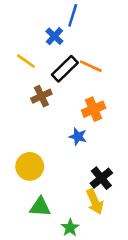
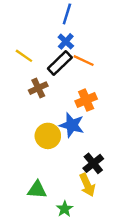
blue cross: (54, 36) -> (66, 41), moved
blue star: (78, 136) -> (72, 125), size x1.5
yellow circle: (30, 166) -> (48, 136), moved

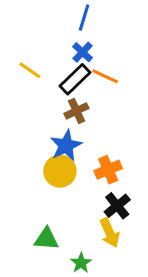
brown cross: (38, 88) -> (76, 111), moved
orange cross: (86, 100) -> (108, 170), moved
blue star: (72, 125) -> (66, 146), moved, turned 30

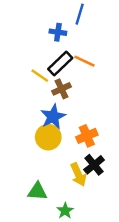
blue line: (84, 18) -> (80, 14), moved
blue cross: (83, 52) -> (58, 32), moved, turned -35
yellow line: (30, 70) -> (40, 76), moved
yellow arrow: (110, 233) -> (78, 175), moved

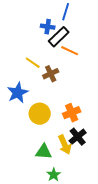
black rectangle: (60, 64) -> (59, 37), moved
blue star: (53, 117) -> (18, 93), moved
green triangle: (37, 191) -> (44, 152), moved

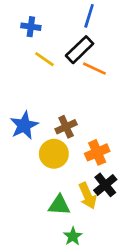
blue cross: (48, 27) -> (31, 27), moved
yellow line: (33, 63) -> (44, 59), moved
brown cross: (51, 74) -> (66, 127), moved

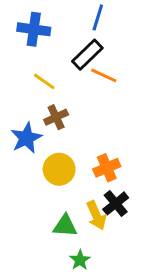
blue cross: (31, 27) -> (34, 29), size x1.5
yellow line: (44, 59) -> (44, 81), moved
brown cross: (66, 127) -> (56, 117), moved

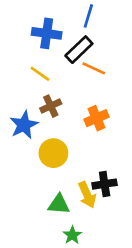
blue cross: (34, 29) -> (47, 33), moved
orange cross: (107, 168) -> (96, 118), moved
black cross: (116, 203) -> (105, 184), turned 30

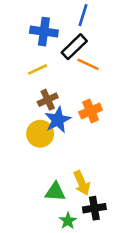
yellow line: (40, 74) -> (38, 69), turned -60
blue star: (24, 125) -> (58, 120), moved
yellow circle: (53, 153) -> (40, 134), moved
black cross: (105, 184) -> (94, 208), moved

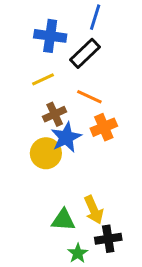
orange line: (88, 64) -> (89, 97), moved

